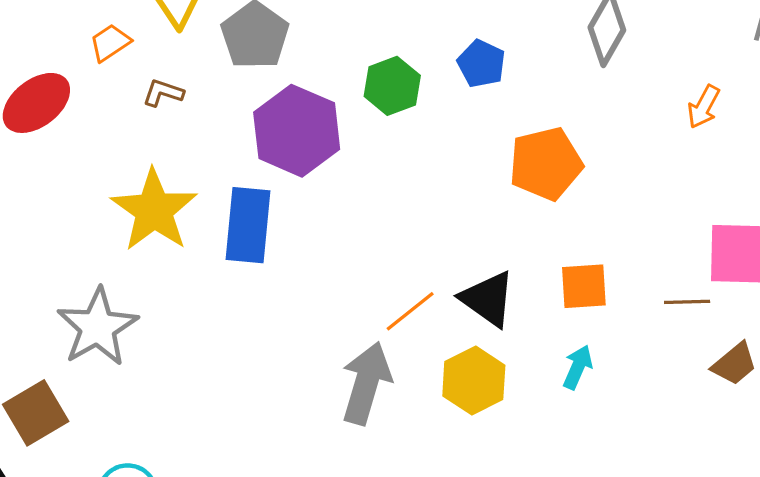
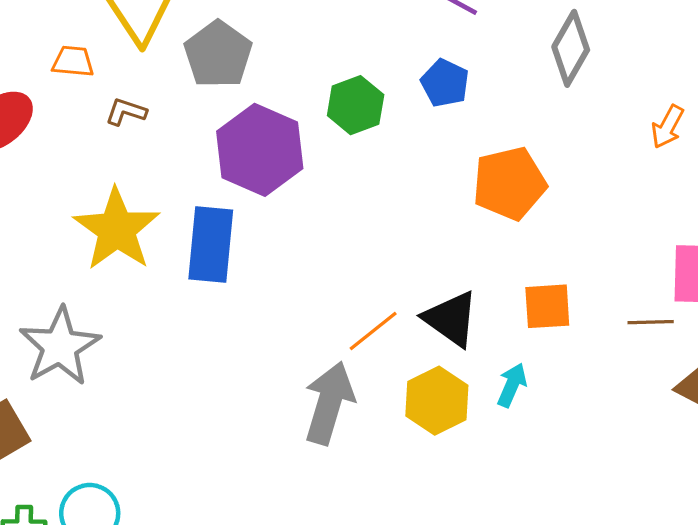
orange trapezoid: (110, 43) -> (73, 61), turned 39
cyan arrow: (578, 367) -> (512, 385), moved

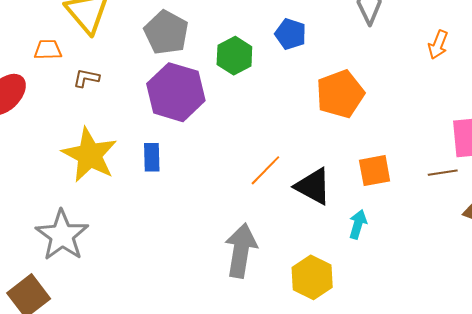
gray pentagon: (218, 54) -> (166, 33), moved
blue rectangle: (211, 244) -> (152, 157), size x0.6
orange line: (373, 331) -> (265, 170), moved
yellow hexagon: (437, 401) -> (312, 277), moved

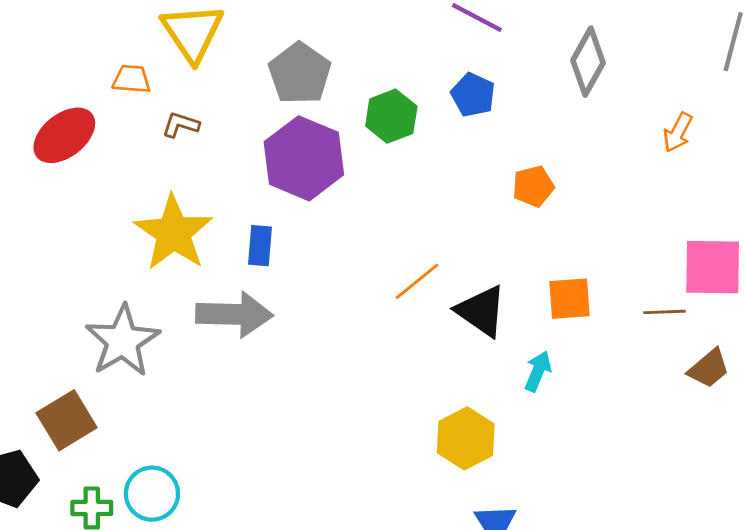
orange pentagon: (340, 94) -> (533, 186), size x0.6
gray arrow: (241, 250) -> (234, 314), moved, turned 76

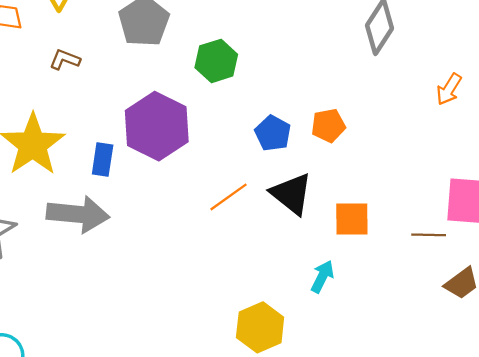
blue pentagon: (473, 95) -> (273, 133), moved
brown L-shape: (181, 125) -> (65, 60), moved
purple hexagon: (304, 158) -> (157, 126), moved
black triangle: (481, 311) -> (292, 194), moved

